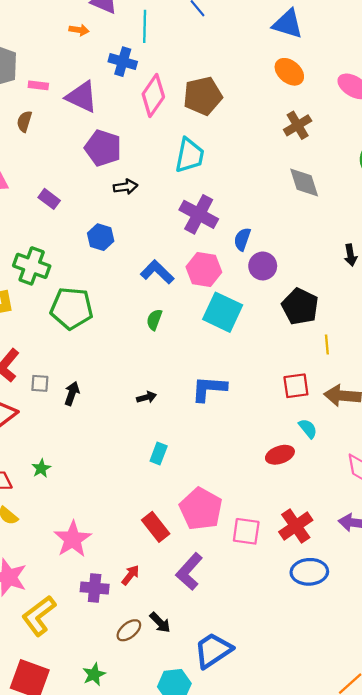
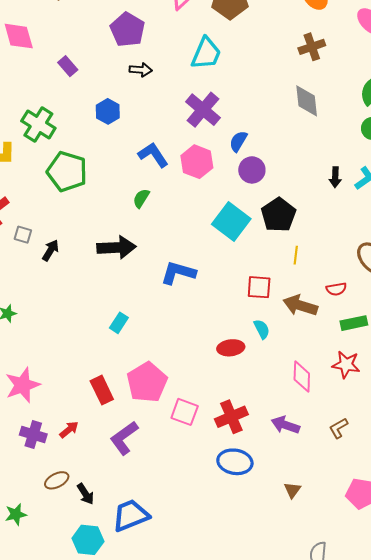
cyan square: (223, 312) -> (231, 221), moved
black arrow: (147, 397) -> (116, 248), moved, size x2.0
black arrow: (160, 623) -> (85, 494), moved

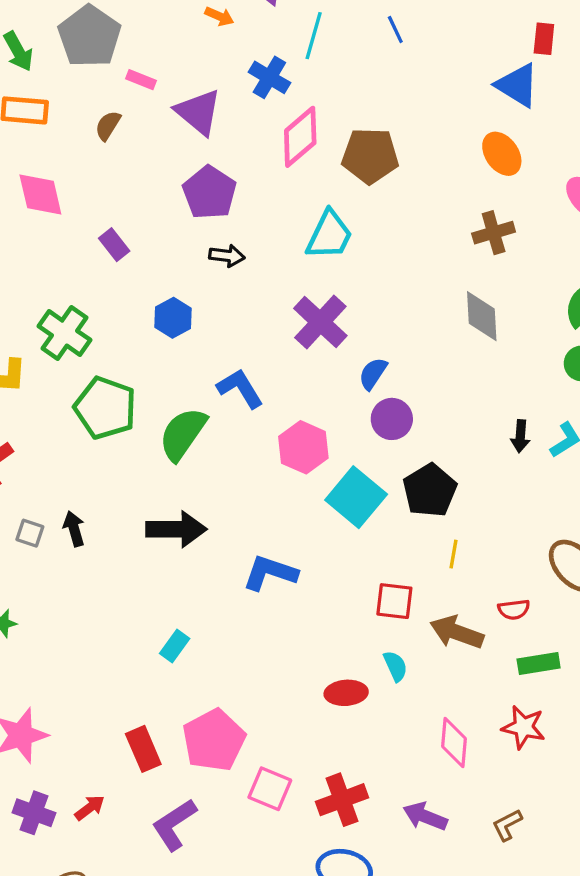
pink hexagon: (197, 162) -> (303, 447), moved
green semicircle: (141, 198) -> (183, 434), moved, size x1.8
gray square: (23, 235) -> (30, 533), moved
black arrow: (51, 250) -> (74, 529), turned -50

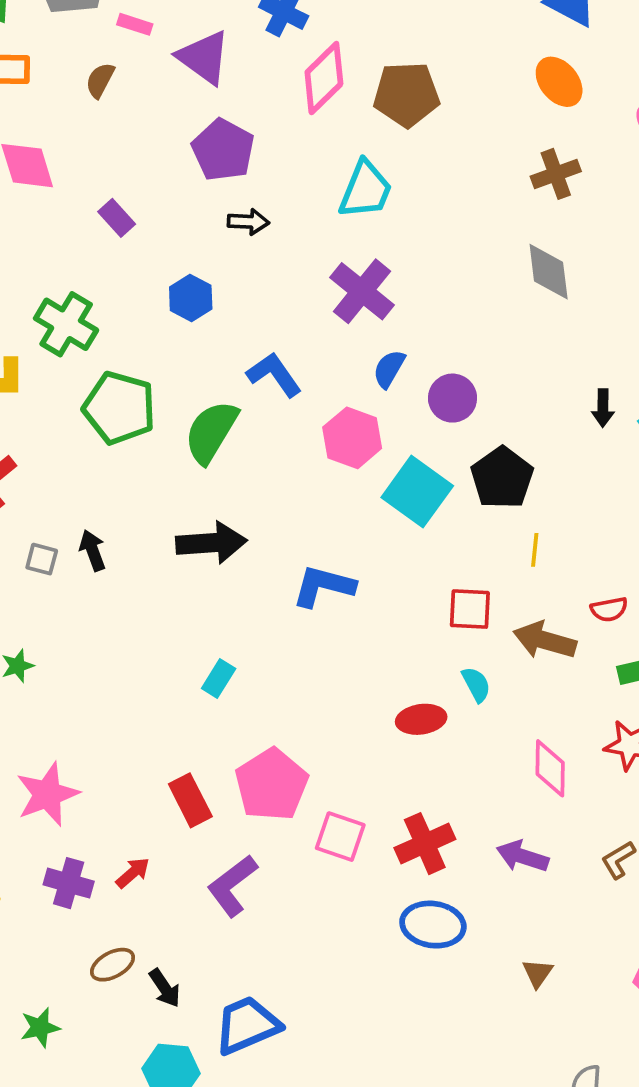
blue semicircle: (373, 374) -> (389, 369), moved

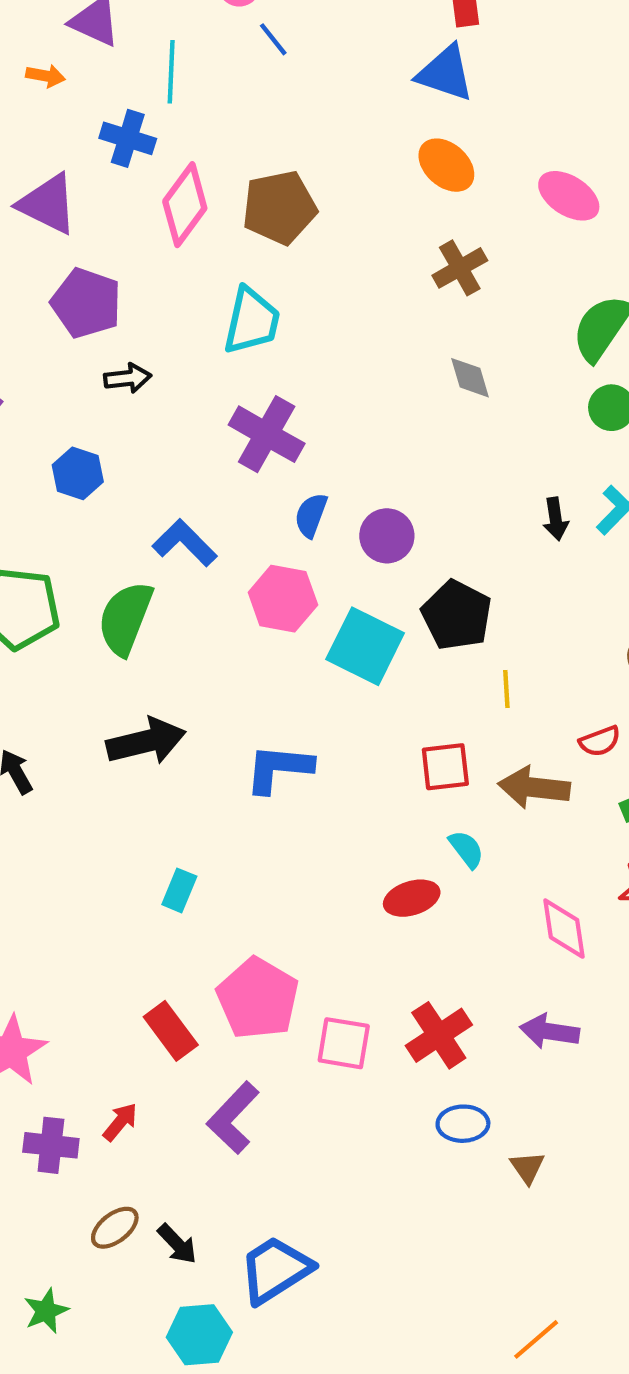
gray diamond: (549, 272) -> (470, 378), size x0.7
blue ellipse: (433, 925) -> (463, 1124), size x0.7
brown triangle: (538, 973) -> (527, 1167), moved

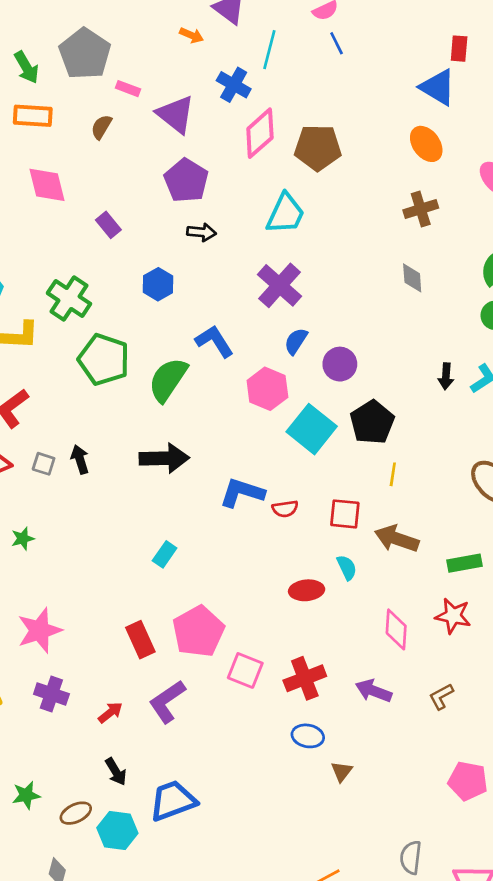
red semicircle: (600, 741) -> (285, 509), moved
red arrow: (120, 1122) -> (110, 712), moved
brown ellipse: (115, 1228) -> (76, 813), moved

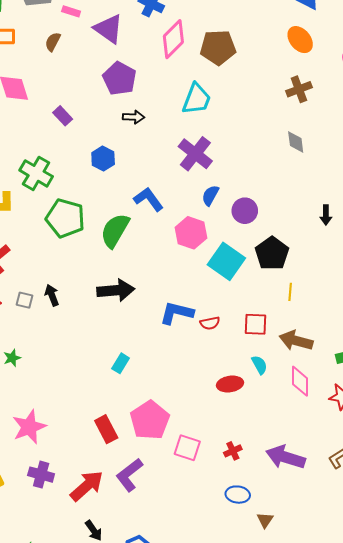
pink diamond: (396, 629) -> (300, 381), moved
red cross: (305, 678) -> (233, 451), size x0.6
purple arrow: (373, 691) -> (285, 457), size x1.4
red arrow: (110, 712) -> (87, 486), size x1.8

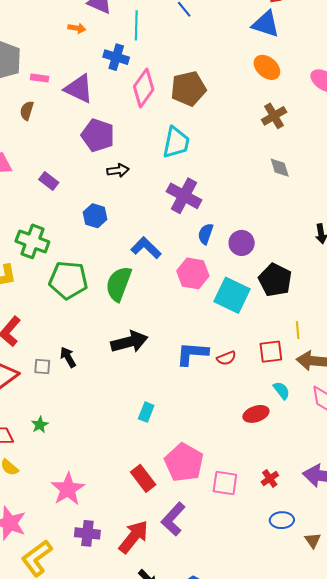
yellow line: (290, 292) -> (298, 330), moved

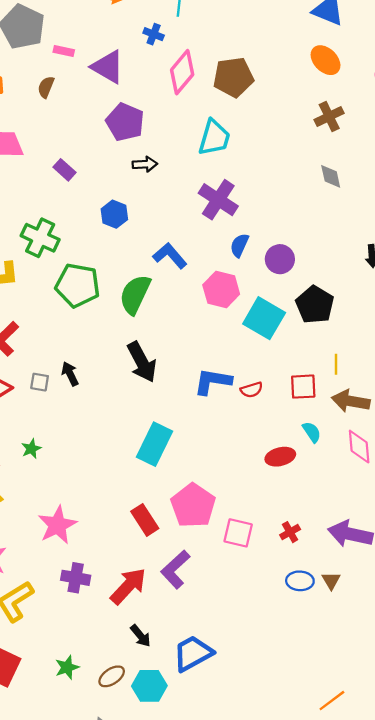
blue cross: (116, 57) -> (154, 34), size x0.7
black arrow: (129, 342) -> (142, 362), turned 72
cyan rectangle: (146, 412) -> (154, 444), size x1.8
brown triangle: (313, 540) -> (331, 581), moved

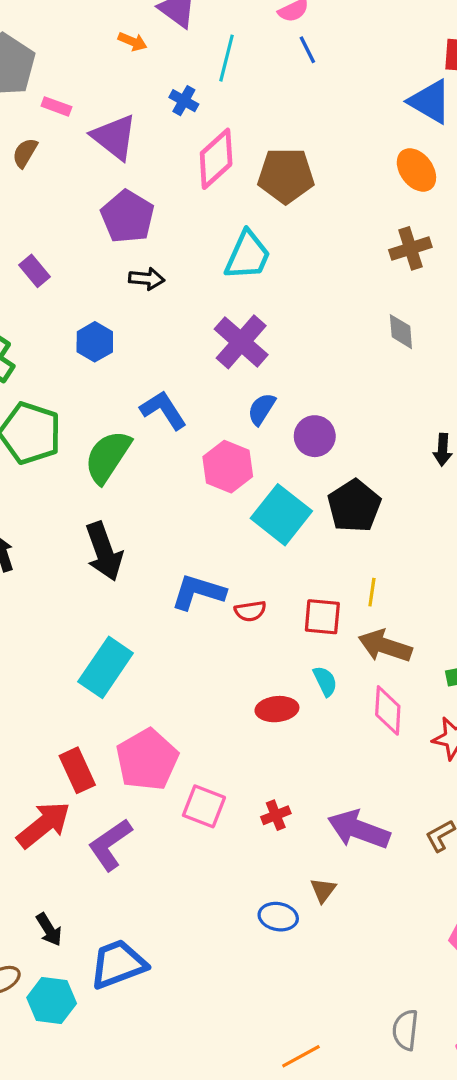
blue ellipse: (300, 581) -> (278, 917), moved
red arrow: (128, 586) -> (44, 825), moved

